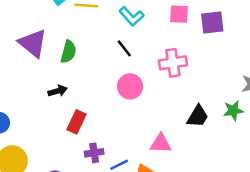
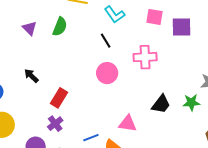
purple triangle: (33, 43) -> (30, 28), size x0.6
green semicircle: (68, 52) -> (60, 27), moved
black arrow: (58, 91) -> (31, 76), moved, turned -126
purple cross: (94, 153) -> (55, 124), moved, turned -35

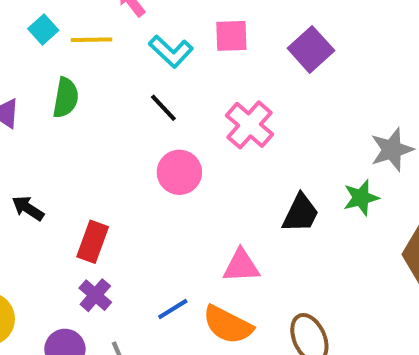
pink square: (155, 17) -> (231, 36), moved
purple square: (182, 27) -> (311, 49), turned -30
pink cross: (145, 57) -> (249, 125), turned -35

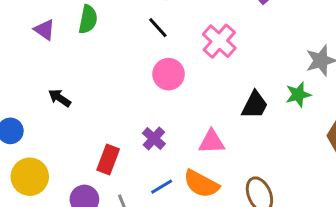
red rectangle: (93, 242) -> (108, 159), moved
purple cross: (95, 295) -> (154, 139), moved
blue line: (173, 309) -> (162, 187), moved

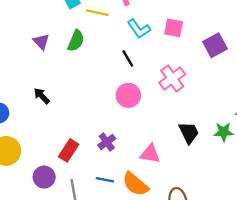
black trapezoid: (255, 105) -> (189, 133), turned -65
blue line: (162, 187) -> (105, 180), turned 30

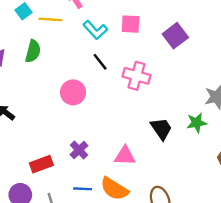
black line: (128, 58) -> (100, 62), moved
pink cross: (172, 78) -> (137, 76), turned -30
pink circle: (128, 95) -> (73, 92), moved
red rectangle: (69, 150) -> (41, 164), turned 45

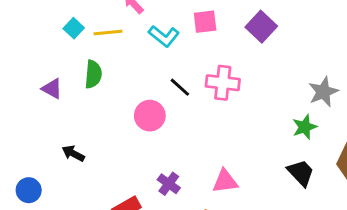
black line: (100, 62) -> (180, 87), moved
black trapezoid: (161, 129) -> (301, 173), moved

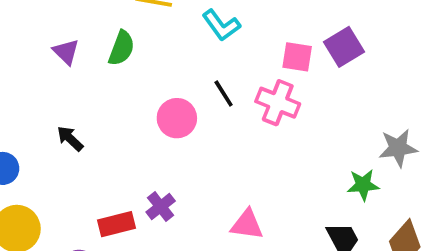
pink square: (205, 22) -> (297, 57), moved
purple cross: (169, 184) -> (161, 207), moved

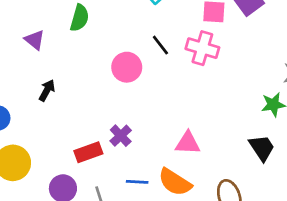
purple triangle: (66, 52) -> (35, 40), moved
black arrow: (70, 139) -> (47, 90), turned 80

